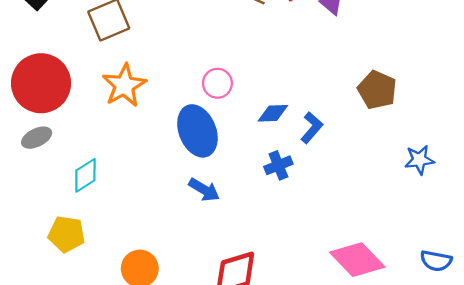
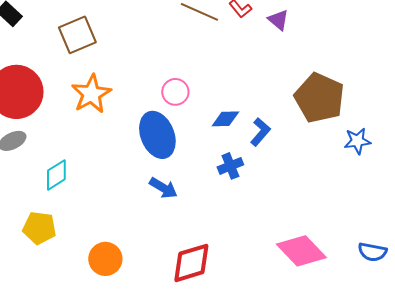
brown pentagon: (377, 90) -> (319, 98), size x1.4
blue star: (419, 160) -> (357, 141), moved

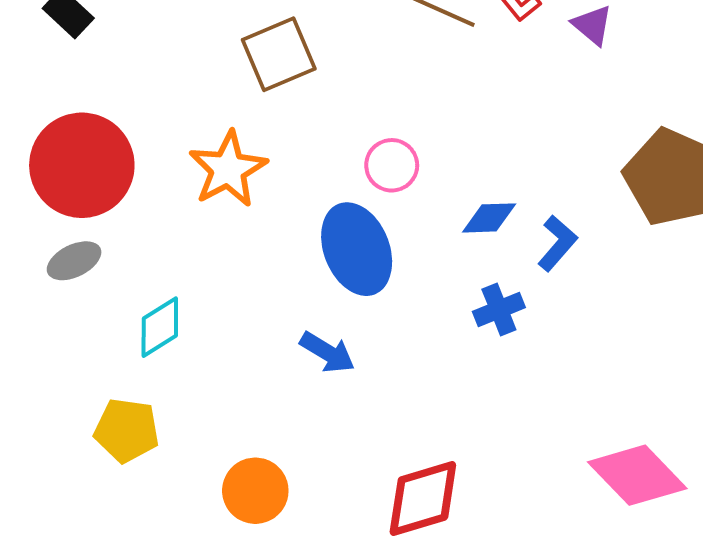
brown square: (77, 35) -> (279, 54), moved
blue arrow: (163, 188) -> (327, 352), moved

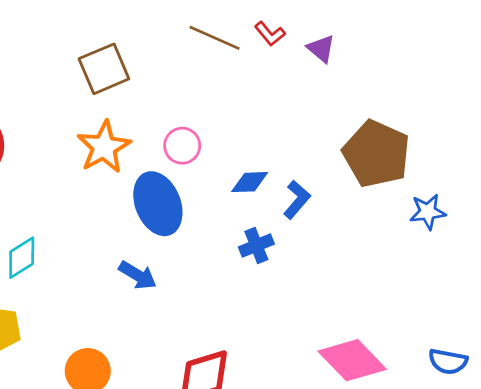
orange star: (228, 169) -> (104, 147), moved

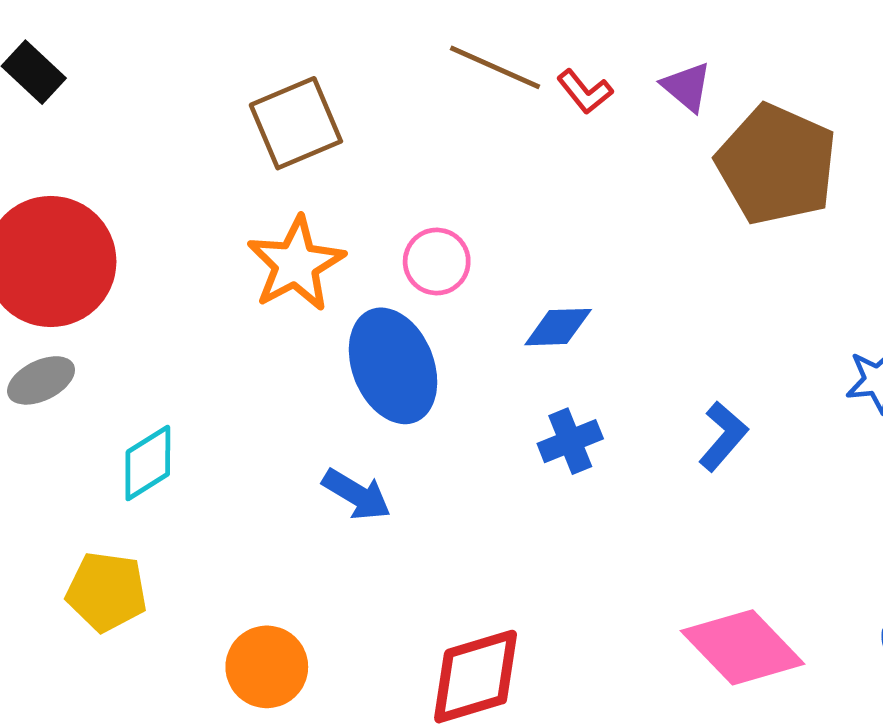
red L-shape: (270, 34) -> (585, 92), moved
brown pentagon: (376, 154) -> (777, 164), moved
blue L-shape: (297, 200) -> (723, 436), moved

